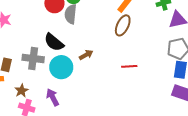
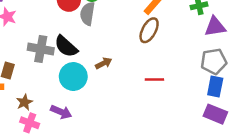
gray cross: (33, 59) -> (41, 49), moved
purple arrow: (53, 97) -> (61, 112), turned 138

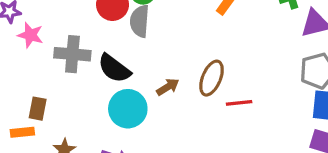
brown ellipse: (149, 30) -> (212, 78), moved
gray cross: (41, 49) -> (72, 54), moved

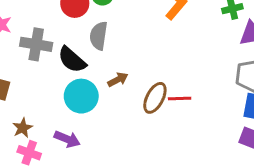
gray semicircle: (140, 21) -> (99, 36), moved
brown ellipse: (212, 78) -> (155, 98), moved

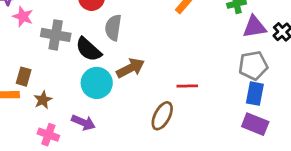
brown arrow: (118, 80) -> (130, 68), size x1.5
brown ellipse: (155, 98) -> (162, 116), moved
brown star: (23, 128) -> (43, 100), moved

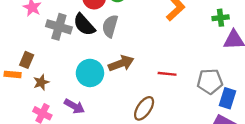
black semicircle: (88, 49) -> (84, 25), moved
gray pentagon: (253, 66) -> (210, 81), moved
red line: (187, 86) -> (167, 74), moved

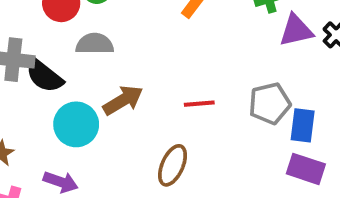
black semicircle: (84, 25) -> (44, 76), moved
gray semicircle: (110, 26) -> (95, 44), turned 85

